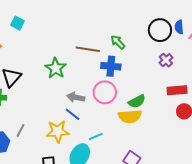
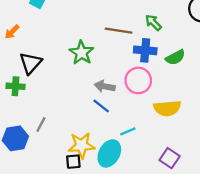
green semicircle: (137, 101) -> (175, 57), moved
yellow star: (58, 131) -> (81, 145), moved

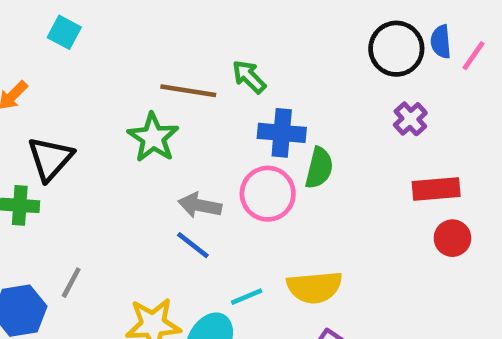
green arrow: (153, 23) -> (249, 77), moved
brown line: (119, 31) -> (188, 91), moved
green semicircle: (175, 57) -> (319, 168), moved, turned -48
yellow semicircle: (167, 108) -> (314, 287), moved

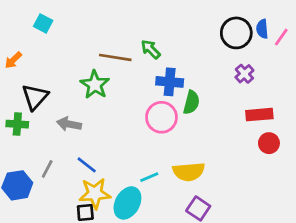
gray arrow: (200, 205) -> (69, 124), moved
blue line: (193, 245) -> (87, 165), moved

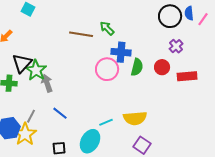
green star: (95, 85) -> (36, 70), moved
pink circle: (161, 117) -> (107, 69), moved
gray arrow: (69, 124) -> (47, 83), turned 60
red circle: (269, 143) -> (162, 67), moved
yellow star: (95, 193) -> (25, 134), moved, turned -30

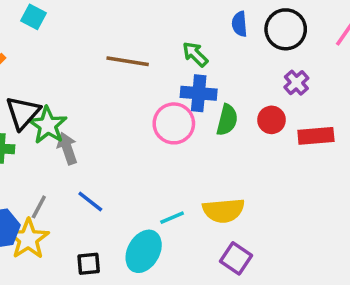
blue semicircle: (189, 13) -> (240, 24), moved
green arrow: (107, 28) -> (195, 54), moved

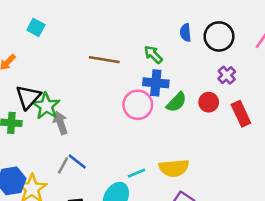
green semicircle: (227, 120) -> (176, 102), turned 30
red rectangle: (316, 136) -> (241, 114), turned 70
gray line: (39, 207) -> (63, 165), moved

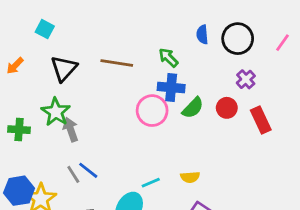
black triangle: (28, 97) -> (64, 68), moved
gray line: (63, 165) -> (73, 174), turned -60
yellow semicircle: (174, 168) -> (190, 177), size x0.6

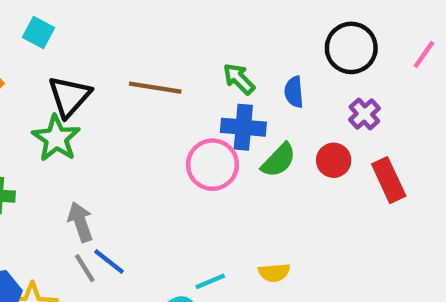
blue semicircle: (202, 35) -> (294, 92), moved
green star: (56, 112) -> (56, 138), moved
gray arrow: (71, 130) -> (80, 222), moved

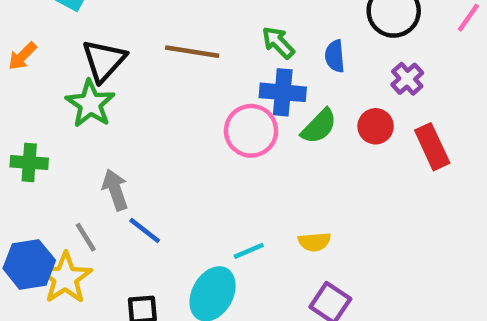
gray line: (85, 268) -> (86, 237), moved

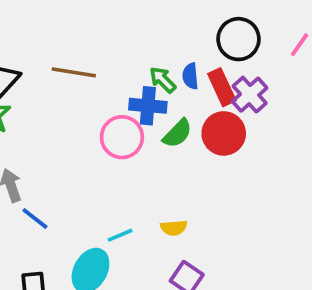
green arrow: (278, 43) -> (163, 80), moved
purple cross: (407, 79) -> (250, 95), size x1.4
red circle: (376, 126) -> (224, 133), size x1.5
red rectangle: (432, 147) -> (222, 87), moved

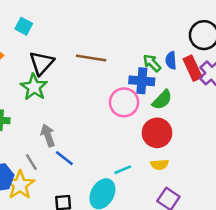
red circle: (224, 133) -> (157, 133), moved

